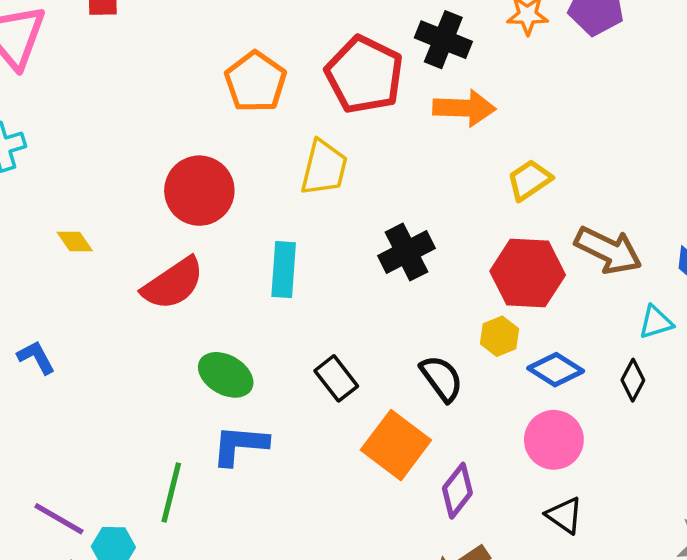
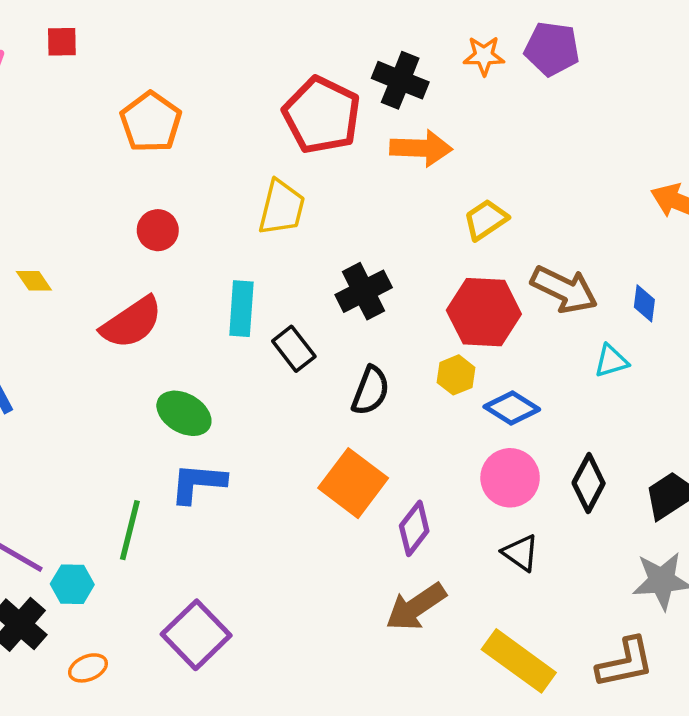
orange pentagon: (256, 82) -> (151, 122), moved
red circle: (199, 191) -> (158, 230), size x0.6
black rectangle: (336, 378) -> (294, 349), moved
black semicircle: (442, 378) -> (371, 391), moved, turned 57
black diamond: (633, 380) -> (589, 483), moved, size x1.4

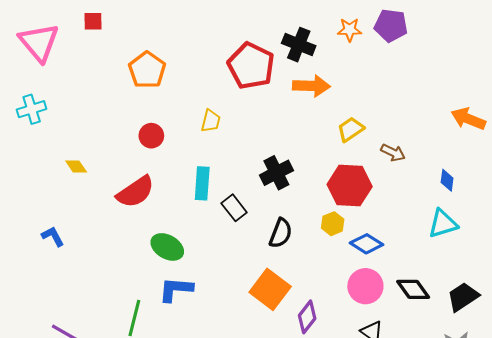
yellow trapezoid: (282, 207) -> (211, 121), moved, size x0.7
brown arrow: (564, 289) -> (393, 153), moved, size x0.6
cyan triangle: (611, 361) -> (443, 224), moved, size x1.4
black diamond: (589, 483) -> (413, 289), turned -64

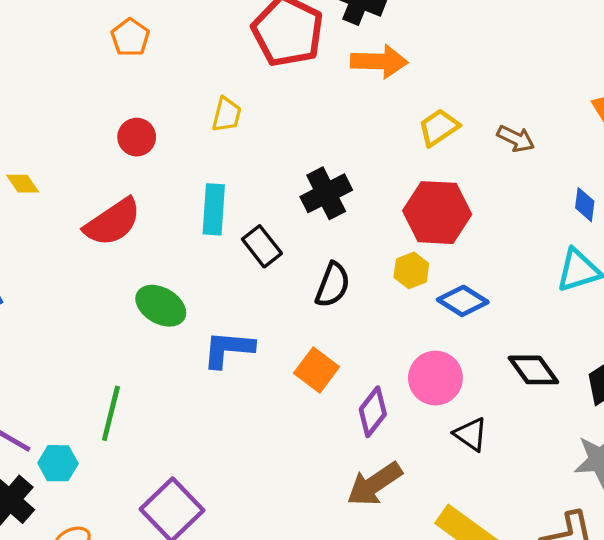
orange pentagon: (147, 70) -> (130, 37), size x0.7
brown arrow: (393, 153) -> (516, 139), moved
pink circle: (365, 286) -> (435, 378), moved
blue L-shape: (176, 289) -> (228, 349), moved
orange square: (270, 289) -> (317, 370), size x0.7

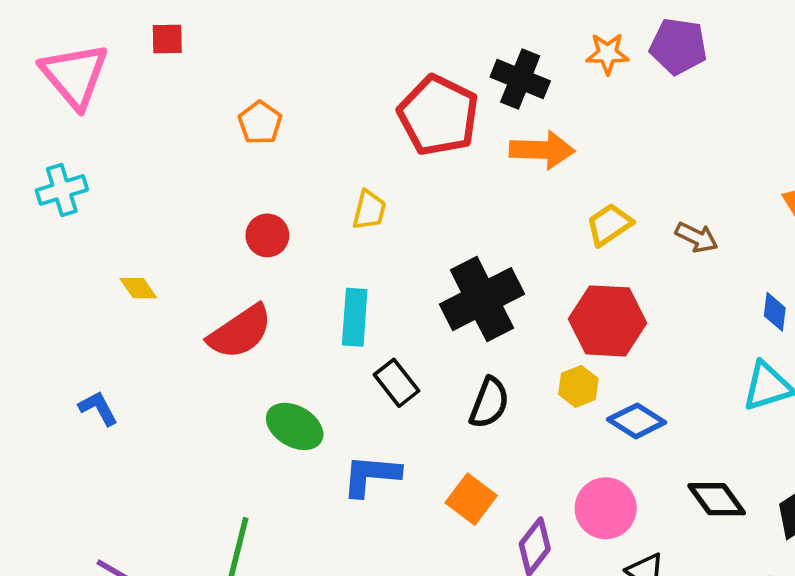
black cross: (326, 193) -> (482, 299), size x1.4
black rectangle: (262, 246) -> (396, 383), moved

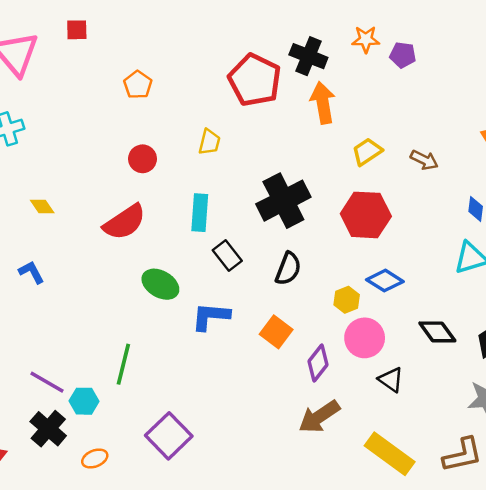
purple pentagon: (678, 46) -> (403, 55), moved, size x0.7
orange arrow: (542, 150) -> (323, 103), turned -102
yellow diamond: (138, 288) -> (42, 207), moved
yellow hexagon: (578, 386) -> (347, 300), moved

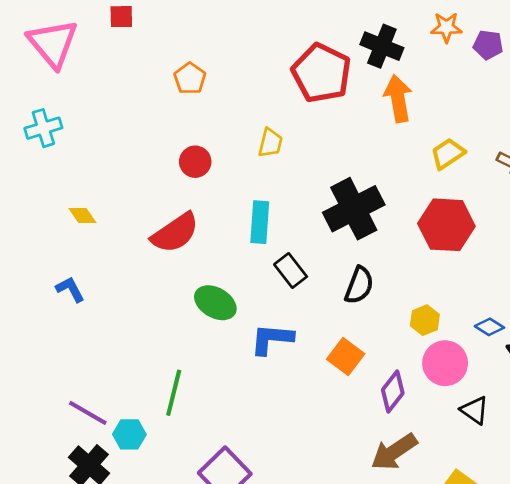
blue diamond: (385, 281) -> (489, 327), moved, size x0.7

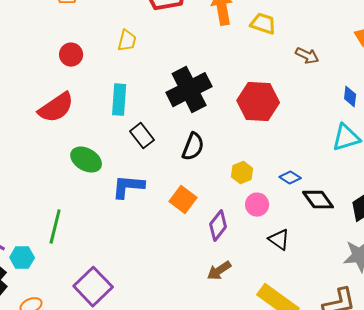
yellow trapezoid: (448, 154) -> (263, 24), moved, turned 52
pink circle: (445, 363) -> (257, 205), size x0.7
brown arrow: (394, 452) -> (219, 271), size x0.7

